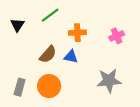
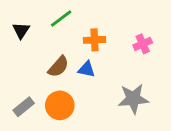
gray rectangle: (20, 87) -> (24, 107), turned 35

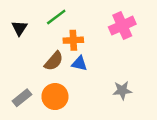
orange cross: (95, 40) -> (73, 40), moved
pink cross: (143, 44) -> (122, 26), moved, size x1.5
gray star: (133, 99) -> (122, 90), size x0.7

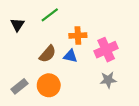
pink cross: (122, 26) -> (106, 50), moved
orange cross: (73, 40) -> (78, 36), moved

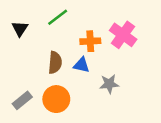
pink cross: (106, 50) -> (123, 35), moved, turned -30
brown semicircle: (48, 54) -> (55, 63), turned -36
gray star: (108, 80) -> (109, 84), moved

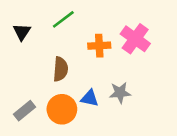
blue triangle: (81, 65) -> (90, 98), moved

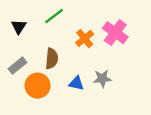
orange cross: (99, 46) -> (85, 38), turned -36
orange circle: (62, 109) -> (38, 86), moved
gray rectangle: (25, 111) -> (17, 66), moved

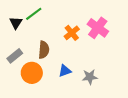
green line: (54, 16) -> (34, 14), moved
gray star: (102, 79) -> (90, 77), moved
blue triangle: (76, 83) -> (65, 71), turned -32

